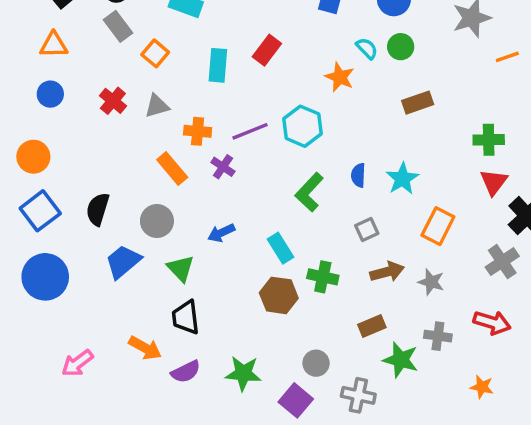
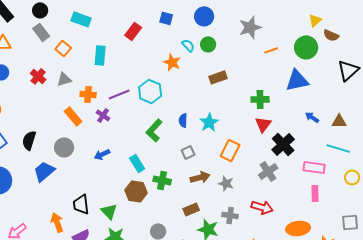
red rectangle: (267, 50) -> (133, 31), moved
green triangle: (181, 268) -> (109, 211), moved
orange arrow: (145, 348) -> (57, 222), turned -138

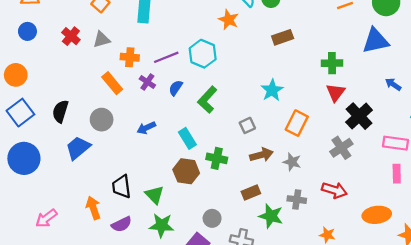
blue semicircle: (183, 120) -> (176, 88), moved, turned 32

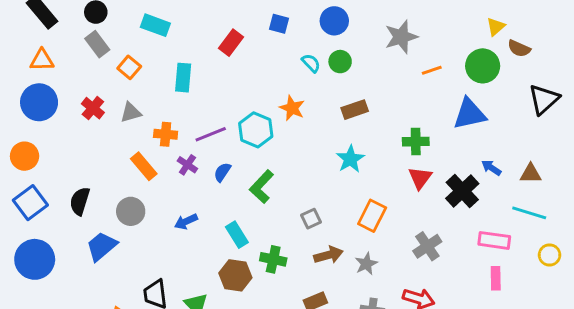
orange star: (229, 20) -> (292, 108), moved
blue circle: (27, 31) -> (39, 102), size x1.6
cyan star: (272, 90) -> (350, 159), moved
black cross: (359, 116) -> (462, 191), moved
gray star: (292, 162) -> (366, 264), turned 30

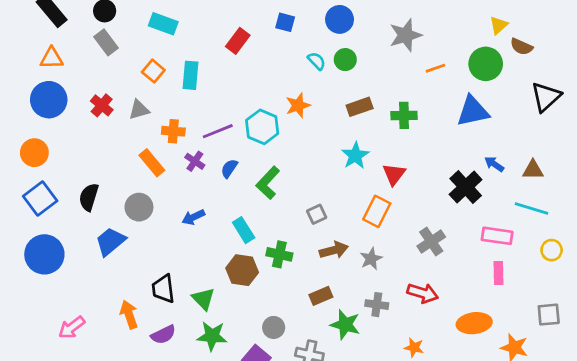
orange square: (129, 67) -> (153, 71), moved
orange star: (292, 108) -> (298, 105), turned 30
green cross: (416, 142) -> (404, 115), moved
red triangle: (420, 178) -> (394, 174), moved

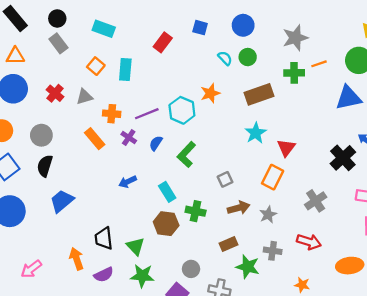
brown rectangle: (360, 107) -> (259, 94), size x1.4
green cross: (404, 115) -> (294, 73), moved
gray circle: (139, 207) -> (41, 135), moved

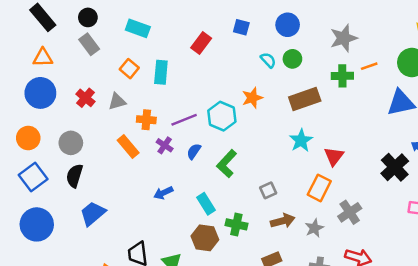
gray cross: (316, 201) -> (350, 212), moved

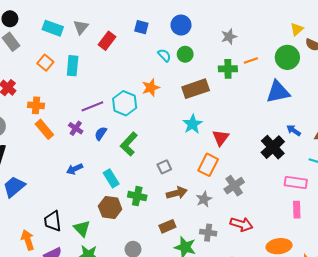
gray star: (344, 38) -> (229, 37), size x0.7
gray triangle: (117, 101) -> (81, 27), moved, turned -35
orange cross: (146, 120) -> (36, 105), moved

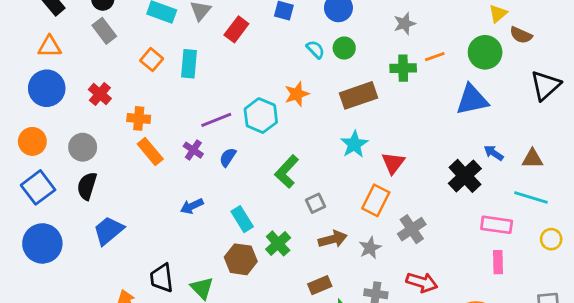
green L-shape: (129, 144) -> (287, 172), moved
green cross: (137, 196) -> (278, 243), turned 36

